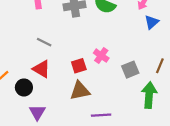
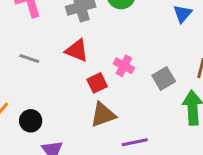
gray line: (44, 42) -> (29, 58), moved
red triangle: (41, 69) -> (77, 50), moved

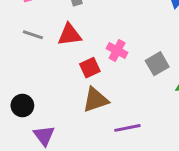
red triangle: (77, 50) -> (70, 35), turned -30
gray line: (29, 58) -> (33, 35), moved

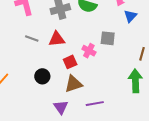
gray square: (157, 64) -> (108, 38), moved, turned 35
black circle: (22, 106) -> (42, 76), moved
purple triangle: (44, 135) -> (61, 107), moved

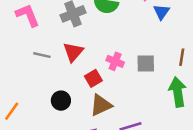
gray square: (108, 38) -> (146, 63), moved
red triangle: (57, 39) -> (73, 52), turned -36

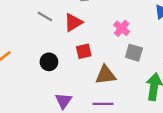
pink cross: (115, 61) -> (122, 28), moved
brown triangle: (101, 105) -> (106, 75), moved

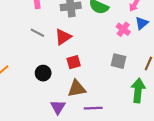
pink cross: (122, 28) -> (123, 29), moved
brown triangle: (106, 75) -> (77, 88), moved

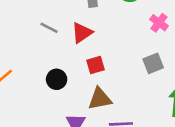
gray square: (119, 61) -> (153, 63), turned -35

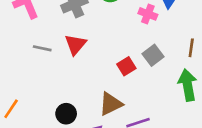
red square: (96, 65) -> (126, 66), moved
black circle: (57, 79) -> (66, 114), moved

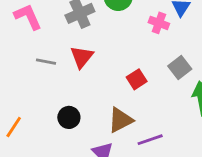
gray square: (153, 55) -> (180, 67), moved
black circle: (66, 114) -> (69, 117), moved

